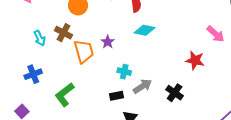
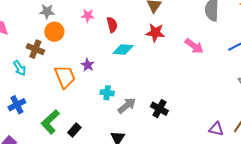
brown cross: (63, 33) -> (35, 49), moved
red star: (195, 60) -> (155, 33), moved
black rectangle: (117, 96) -> (74, 130), moved, turned -32

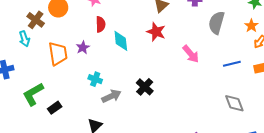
red semicircle: (112, 25) -> (101, 24), moved
cyan diamond: (123, 50) -> (121, 41), turned 65
cyan arrow: (20, 68) -> (24, 39), moved
black cross: (159, 109) -> (145, 87), moved

